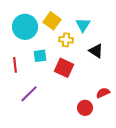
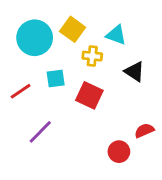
cyan triangle: (83, 25) -> (116, 35), turned -42
red line: (15, 65) -> (21, 91), turned 63

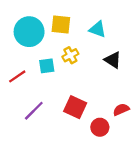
yellow square: (73, 29) -> (61, 25), turned -30
yellow cross: (92, 56) -> (70, 55), moved, turned -35
red square: (89, 95) -> (75, 107), moved

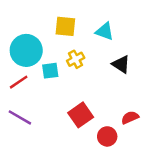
cyan circle: (29, 32) -> (26, 50), moved
red square: (75, 107) -> (81, 115), turned 30
purple line: (34, 111) -> (20, 117), moved, turned 75

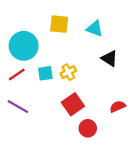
yellow cross: (76, 59) -> (68, 72), moved
cyan square: (50, 71) -> (45, 73), moved
red circle: (107, 136) -> (88, 128), moved

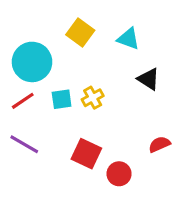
yellow square: (59, 24) -> (80, 32), turned 30
red square: (73, 104) -> (86, 154), moved, turned -30

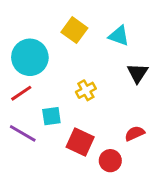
black triangle: (149, 79) -> (138, 73), turned 30
cyan square: (62, 99) -> (51, 116), moved
red semicircle: (159, 144) -> (135, 133), moved

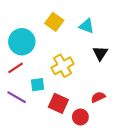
yellow cross: (86, 90) -> (63, 66), size x1.5

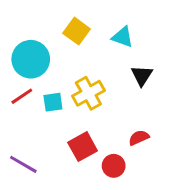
cyan square: (38, 85) -> (53, 102), moved
purple line: (17, 97) -> (23, 164), moved
red square: (58, 103) -> (83, 147), turned 36

